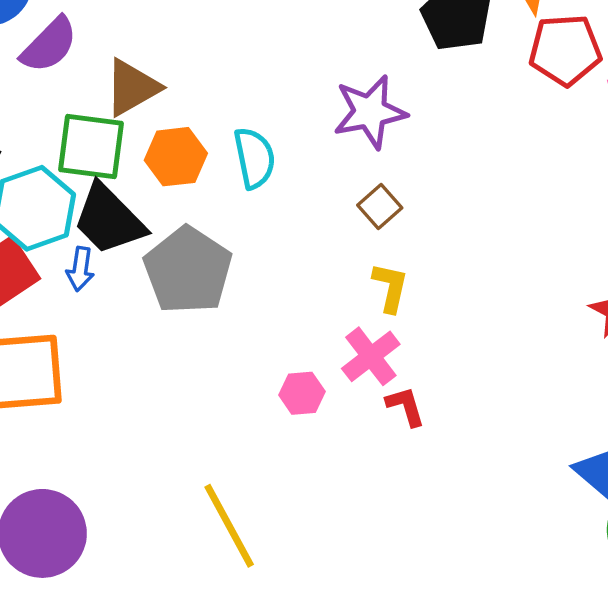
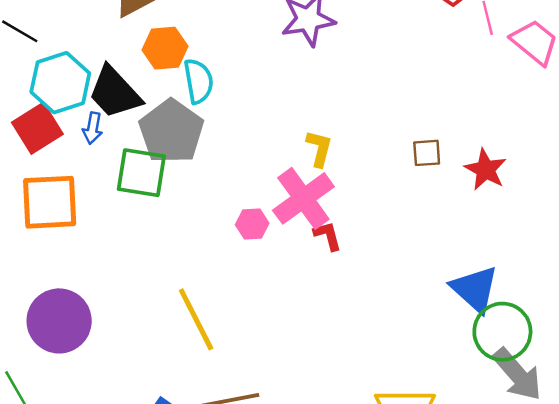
green square: (91, 147) -> (141, 173), moved
cyan semicircle: (254, 158) -> (198, 81), moved
brown square: (380, 206) -> (427, 153), moved, turned 36
pink cross: (371, 356) -> (303, 198), size x1.4

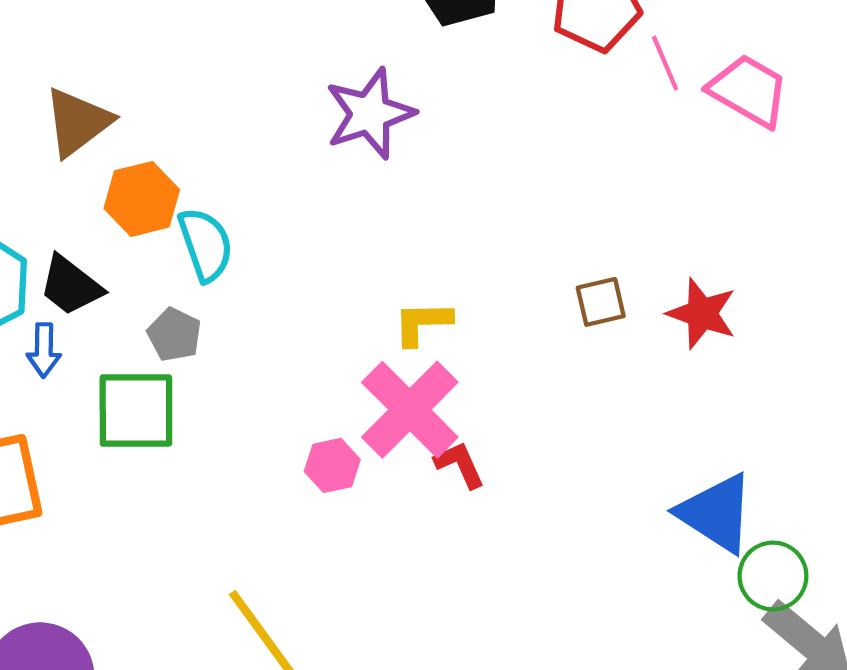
black trapezoid: (115, 92) -> (71, 286), size x0.7
gray pentagon: (171, 131) -> (174, 335), size x0.5
yellow L-shape: (319, 148) -> (422, 323), turned -96
green circle: (502, 332) -> (773, 576), size x0.7

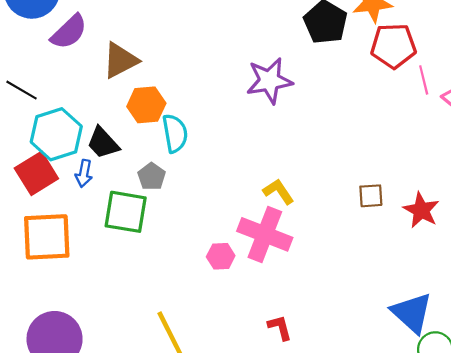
yellow L-shape: (422, 323) -> (278, 192), turned 48
pink cross: (410, 410) -> (265, 234), turned -33
red L-shape: (460, 465) -> (280, 328), moved

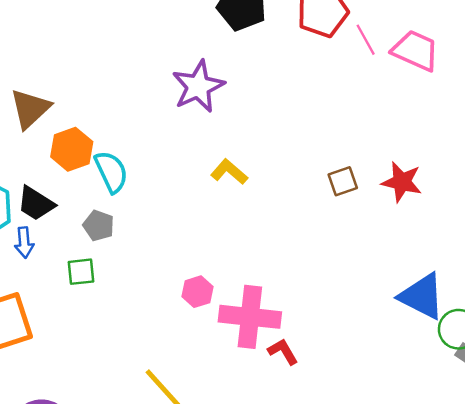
yellow L-shape: (278, 192) -> (229, 172), moved
green square: (126, 212) -> (81, 272), size x0.6
pink cross: (265, 234) -> (250, 317), moved

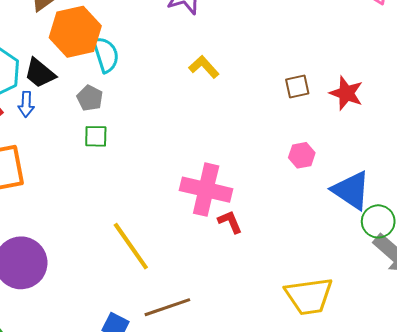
orange hexagon: (72, 149) -> (75, 32), size x1.4
green square: (81, 272) -> (96, 136), moved
pink hexagon: (198, 292) -> (302, 155), moved

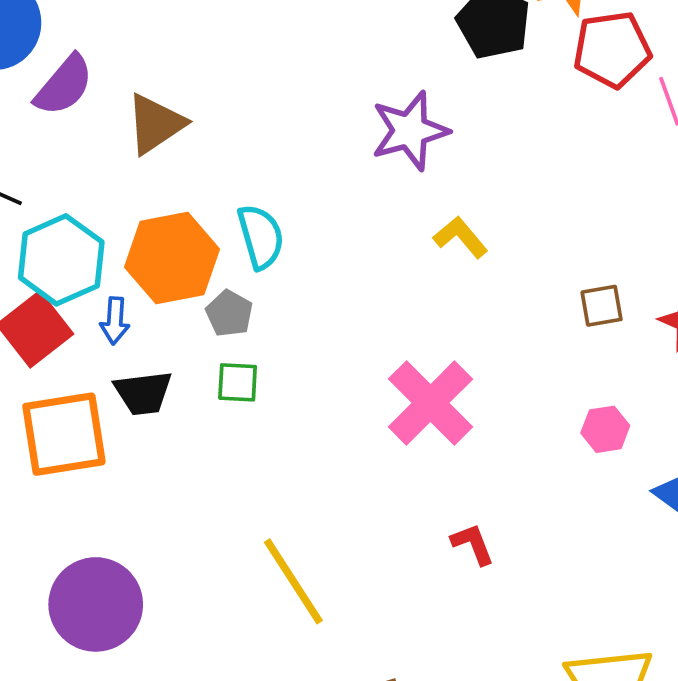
orange hexagon: (75, 32) -> (172, 258), moved
yellow L-shape: (204, 67) -> (461, 237), moved
black trapezoid: (40, 73) -> (143, 393), moved, turned -48
pink cross: (206, 190) -> (430, 403), moved, turned 30

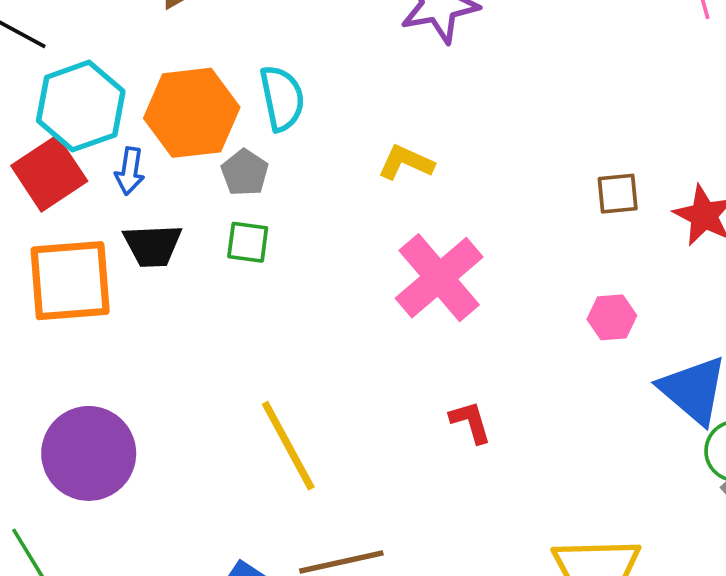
yellow L-shape: (461, 237) -> (406, 162), moved, turned -30

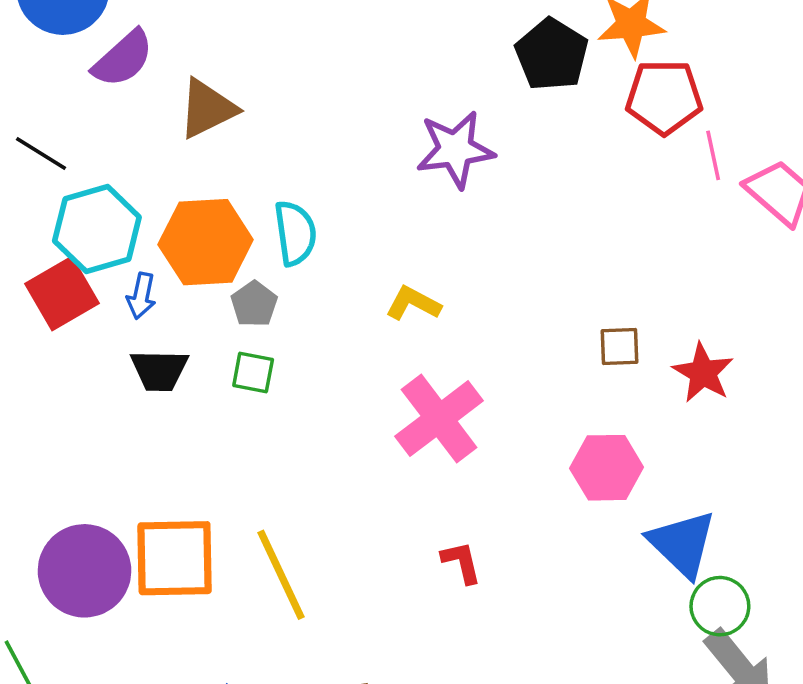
orange square: (70, 281) -> (175, 558), moved
pink hexagon: (612, 317) -> (607, 468), size x1.5

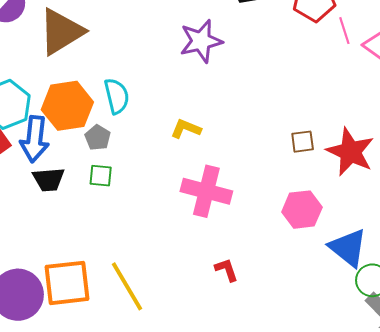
brown triangle: (207, 109) -> (61, 32), size x1.4
blue arrow: (141, 296) -> (35, 139), size x1.8
red star: (703, 373) -> (350, 152), size x1.4
pink cross: (439, 419) -> (206, 191), turned -33

